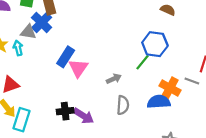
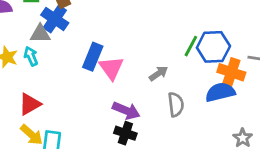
blue hexagon: (155, 44) -> (213, 47), moved
black cross: (65, 111) -> (125, 133), moved, turned 35
purple arrow: (83, 116) -> (126, 111), moved

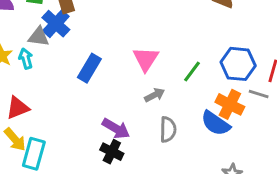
blue hexagon: (213, 47) -> (238, 64), moved
pink triangle: (111, 68) -> (146, 59), moved
blue semicircle: (220, 92) -> (216, 123), turned -140

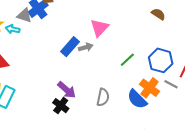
cyan arrow: (26, 59) -> (13, 29), turned -72
pink triangle: (146, 59) -> (100, 28), moved
blue rectangle: (89, 68) -> (70, 47), moved
gray arrow: (155, 95) -> (86, 47), moved

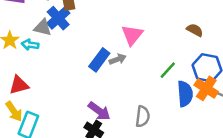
brown semicircle: (158, 14) -> (195, 30), moved
orange cross: (150, 88) -> (206, 88), moved
blue semicircle: (137, 99) -> (185, 94), moved, turned -135

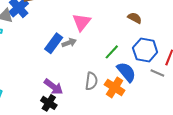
orange cross: (206, 88) -> (115, 87), moved
blue semicircle: (185, 94) -> (126, 72), turned -35
gray semicircle: (143, 116) -> (91, 81), moved

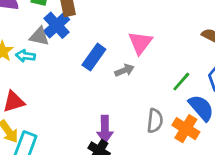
blue rectangle: (54, 43) -> (94, 57), moved
purple arrow: (53, 87) -> (105, 129), turned 54

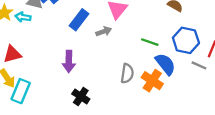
green line: (181, 82) -> (150, 42), turned 66
purple arrow: (105, 129) -> (69, 61), moved

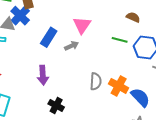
green line: (150, 42) -> (120, 40), moved
blue semicircle: (165, 64) -> (140, 97), moved

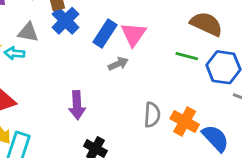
blue cross: (20, 16) -> (65, 21), moved
brown semicircle: (133, 17) -> (206, 24), size x1.6
blue rectangle: (49, 37) -> (105, 33), moved

